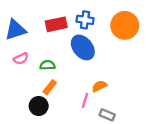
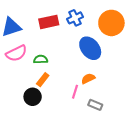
blue cross: (85, 20) -> (75, 18), turned -35
blue ellipse: (83, 47) -> (90, 48), moved
pink semicircle: (21, 59) -> (16, 53), size x1.5

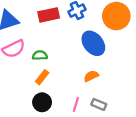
pink line: (75, 92) -> (76, 104), moved
black circle: (33, 97) -> (42, 102), moved

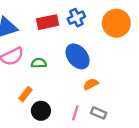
blue ellipse: (93, 43) -> (78, 56), moved
orange rectangle: (42, 77) -> (25, 94), moved

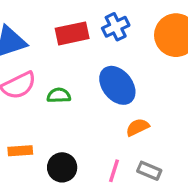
orange rectangle: (25, 94) -> (20, 151), moved, turned 48

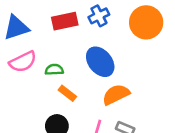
orange semicircle: (137, 127) -> (116, 95), size x1.5
orange rectangle: (20, 151) -> (67, 93), moved, turned 42

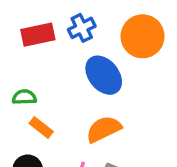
blue ellipse: (100, 62) -> (104, 75), moved

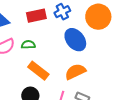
green semicircle: (24, 97) -> (28, 45), moved
orange rectangle: (41, 127) -> (38, 71), size x1.5

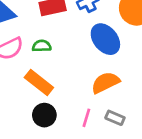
orange rectangle: (38, 71) -> (39, 83), moved

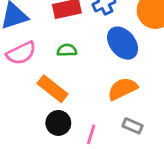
green semicircle: (42, 46) -> (67, 50), moved
pink line: (86, 118) -> (91, 134), moved

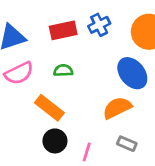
blue ellipse: (123, 43) -> (132, 73), moved

